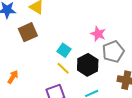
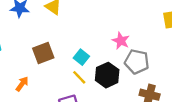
brown square: (28, 32) -> (43, 53), moved
gray pentagon: (113, 52) -> (137, 62), turned 30

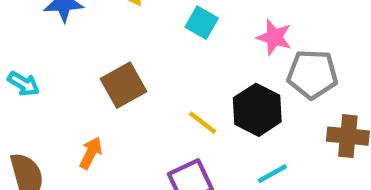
cyan square: (81, 57) -> (202, 23), moved

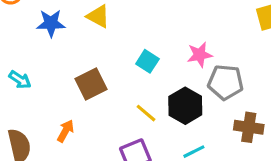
cyan square: (202, 23) -> (147, 61), moved
pink star: (274, 37) -> (200, 55), turned -30

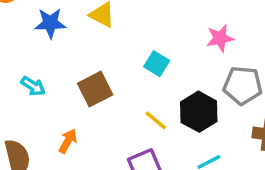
pink star: (200, 55) -> (220, 38), moved
cyan arrow: (20, 80) -> (33, 86), moved

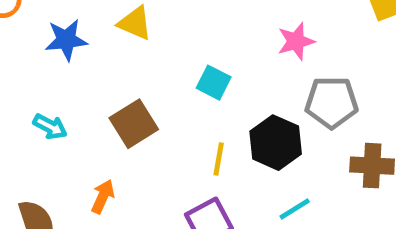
yellow line: (156, 120) -> (219, 159), turned 65

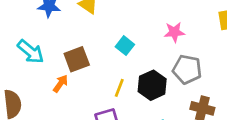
cyan arrow: (50, 127) -> (31, 52), size x1.5
orange arrow: (103, 197) -> (60, 84), moved

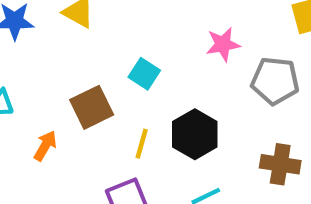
brown square: (77, 59) -> (92, 107), moved
gray pentagon: (187, 69) -> (275, 81), moved

